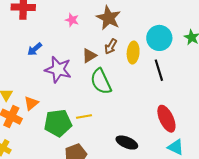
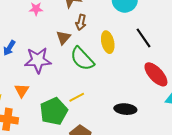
yellow ellipse: (133, 53) -> (108, 42), moved
black line: (159, 70) -> (144, 38), moved
orange triangle: (31, 103) -> (22, 90), moved

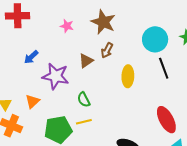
black line: (144, 38) -> (164, 68), moved
green semicircle: (82, 59) -> (84, 100), moved, size x0.6

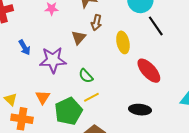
blue arrow: (31, 57) -> (24, 47), turned -63
orange triangle: (32, 101) -> (43, 97), moved
red ellipse: (166, 120) -> (149, 71), moved

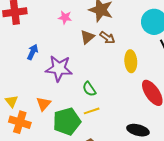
brown arrow: (96, 22) -> (107, 38), turned -77
brown triangle: (79, 38) -> (87, 37), moved
blue arrow: (24, 47) -> (33, 52), turned -133

